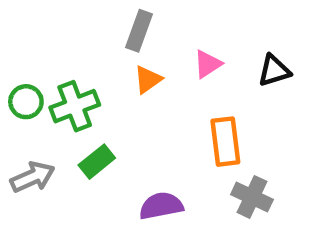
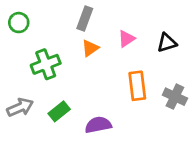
green circle: (26, 102) -> (19, 23), moved
green rectangle: (97, 162) -> (59, 111), moved
gray cross: (252, 197) -> (175, 97), moved

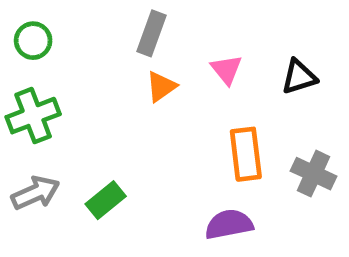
pink triangle: (126, 39) -> (226, 70), turned -36
green cross: (46, 64) -> (33, 116), moved
purple semicircle: (98, 125) -> (229, 224), moved

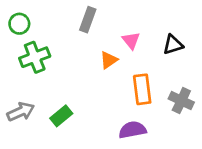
orange triangle: (161, 87) -> (109, 60), moved
green cross: (33, 116) -> (35, 57), moved

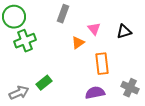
green circle: (19, 24) -> (14, 17), size x1.5
gray cross: (181, 101) -> (130, 88), moved
gray arrow: (21, 112) -> (19, 93), moved

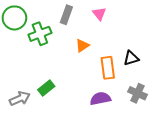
pink triangle: (94, 29) -> (99, 14), moved
black triangle: (124, 32) -> (131, 58), moved
green cross: (25, 41) -> (40, 34), moved

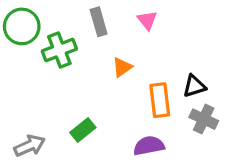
gray rectangle: (66, 15) -> (99, 22), turned -36
green rectangle: (46, 88) -> (83, 130), moved
gray cross: (137, 93) -> (204, 119), moved

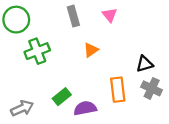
green cross: (59, 50) -> (37, 51), moved
orange rectangle: (160, 100) -> (118, 90), moved
purple semicircle: (149, 146) -> (85, 108), moved

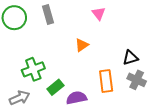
gray rectangle: (73, 16) -> (48, 14), moved
green cross: (37, 51) -> (33, 69), moved

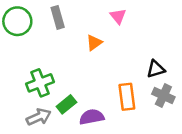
orange triangle: (82, 45) -> (94, 43), moved
gray arrow: (20, 98) -> (39, 117), moved

